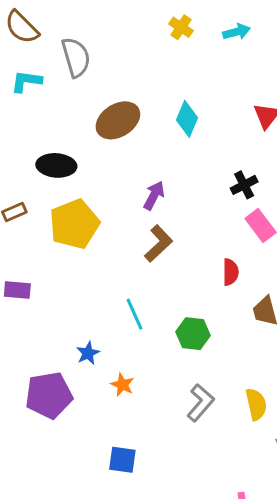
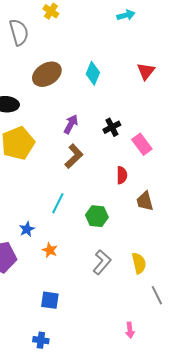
yellow cross: (181, 27) -> (51, 11), moved
black cross: (244, 185) -> (112, 127), moved
cyan line: (134, 314) -> (58, 203), turned 50

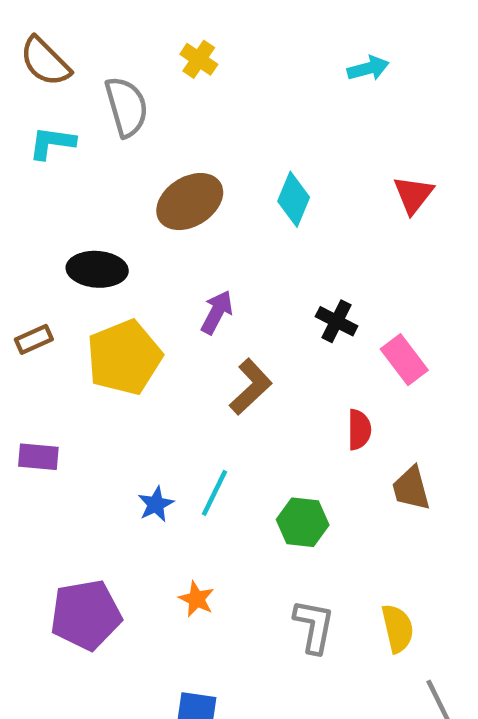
purple arrow: (71, 124) -> (217, 312), moved
black cross: (112, 127) -> (337, 321), turned -36
blue star: (27, 229) -> (156, 504), moved
gray L-shape: (102, 262) -> (314, 626), turned -30

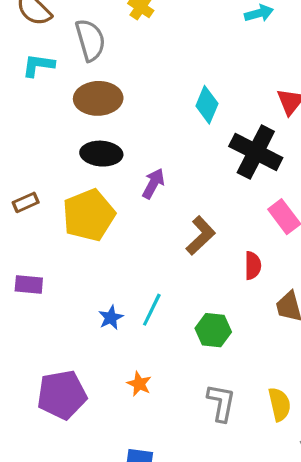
brown ellipse: (190, 202) -> (98, 98), moved, turned 30
black ellipse: (97, 269) -> (101, 154), moved
black cross: (337, 321) -> (256, 152), moved, size x1.8
brown L-shape: (251, 387) -> (201, 236), moved

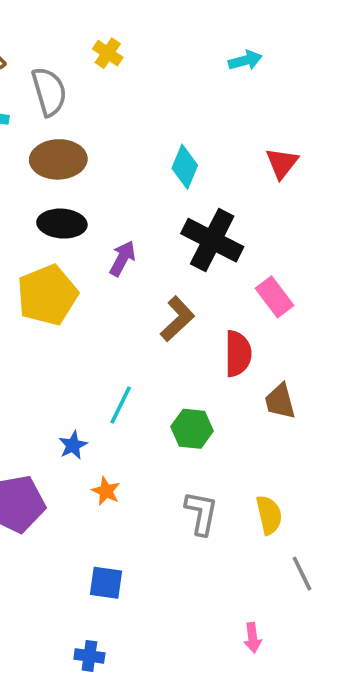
black cross: (256, 152) -> (212, 240), moved
red semicircle: (253, 266) -> (238, 354), size x1.4
blue star: (111, 318) -> (73, 445), moved

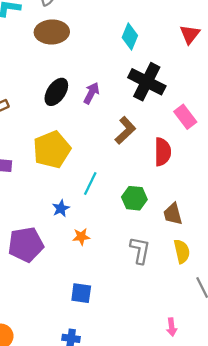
black ellipse: (62, 224) -> (56, 92), moved, turned -60
yellow pentagon: (47, 295) -> (52, 150), moved
brown trapezoid: (280, 401) -> (173, 214), moved
orange star: (106, 491) -> (81, 237), turned -30

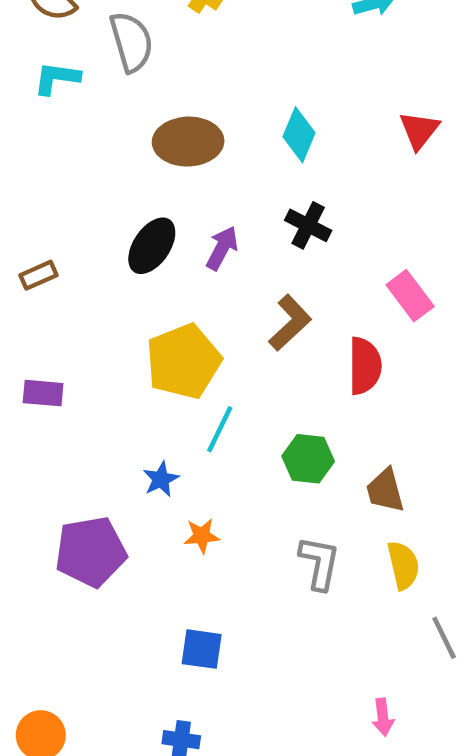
brown ellipse: (52, 32) -> (188, 142), moved
black cross: (147, 82) -> (308, 225), moved, size x0.6
yellow pentagon: (52, 150) -> (184, 361), moved

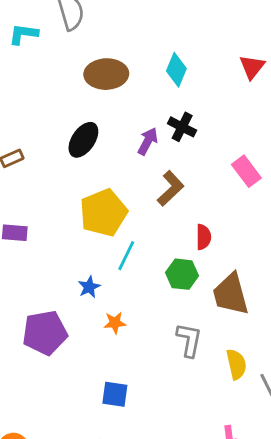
purple arrow: (222, 248) -> (148, 141), moved
red semicircle: (365, 366) -> (203, 237), moved, size x0.7
brown trapezoid: (385, 490) -> (231, 294), size x1.5
yellow semicircle: (403, 565) -> (236, 364), moved

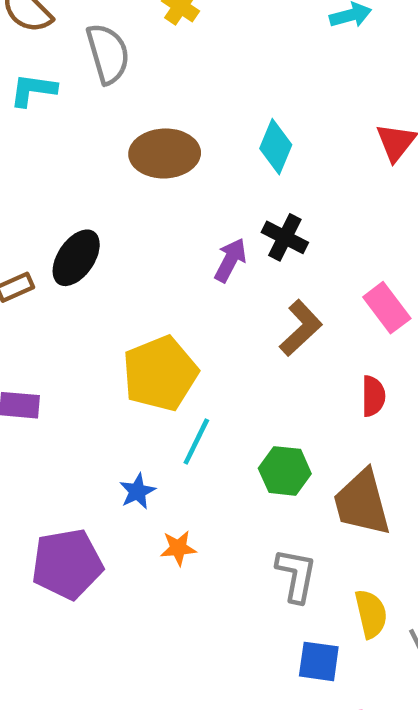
black ellipse: (83, 140) -> (76, 258), moved
brown L-shape: (171, 188) -> (301, 328), moved
red semicircle: (203, 237) -> (373, 396), moved
blue square: (115, 394) -> (319, 661), moved

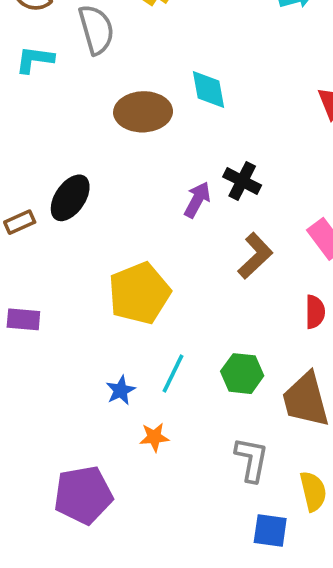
cyan diamond: (276, 147) -> (208, 89), moved, turned -33
cyan line: (196, 441) -> (173, 374), moved
purple pentagon: (67, 564) -> (83, 495), moved

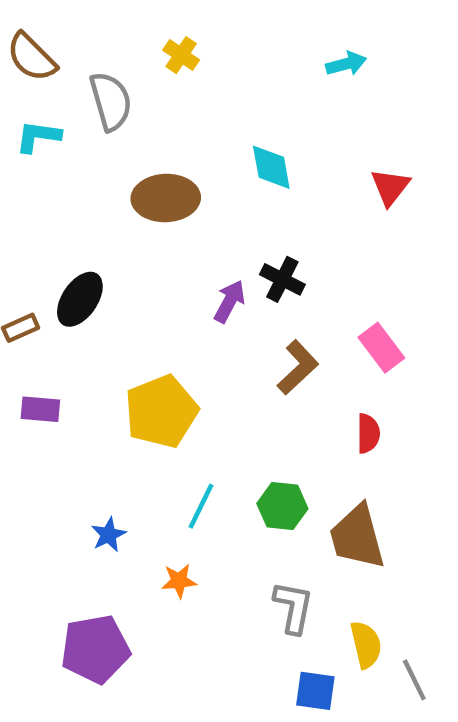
cyan diamond: (208, 89) -> (271, 167), moved
purple rectangle: (23, 319) -> (40, 409), moved
blue star: (121, 390) -> (109, 535), moved

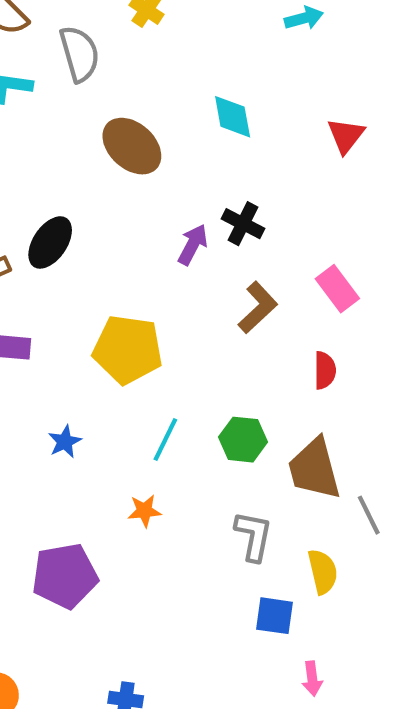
brown ellipse: (166, 198) -> (132, 146), turned 44
yellow pentagon: (161, 411) -> (128, 349), turned 30
blue star: (109, 535) -> (65, 442), moved
gray line: (414, 680) -> (369, 515), moved

